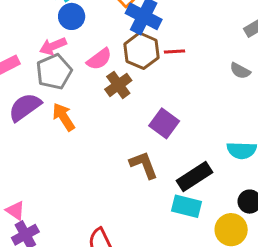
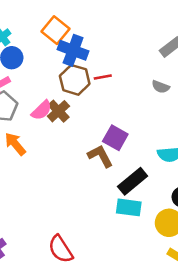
pink semicircle: (99, 59) -> (42, 110), moved
purple square: (164, 123) -> (115, 138), moved
brown L-shape: (144, 165) -> (100, 156), moved

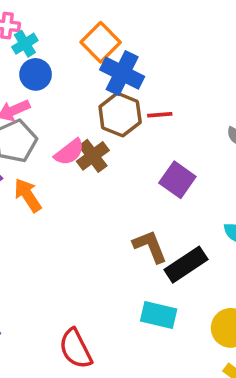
purple square: (115, 138) -> (177, 180), moved
brown L-shape: (100, 156) -> (150, 246), moved
cyan rectangle: (129, 207) -> (159, 315), moved

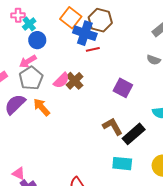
brown hexagon: (120, 115) -> (100, 20), moved
red line: (160, 115) -> (93, 49), moved

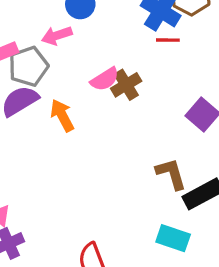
gray pentagon: (31, 78) -> (28, 66), moved

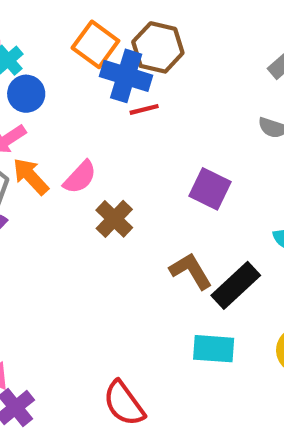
brown cross: (126, 85) -> (114, 219), moved
orange arrow: (62, 115) -> (31, 176), moved

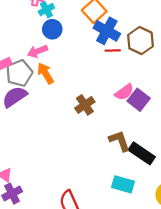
brown hexagon: (158, 47) -> (141, 41), moved
pink semicircle: (80, 177) -> (124, 92), moved
black rectangle: (236, 285) -> (142, 153), turned 65

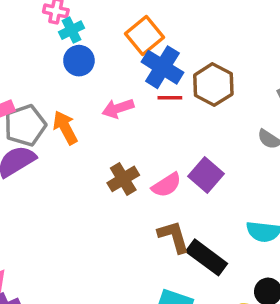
pink arrow: (37, 51) -> (118, 108), moved
pink semicircle: (124, 92) -> (166, 185), moved

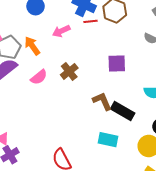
purple square: (206, 175) -> (117, 63), turned -36
pink semicircle: (166, 185) -> (39, 77), moved

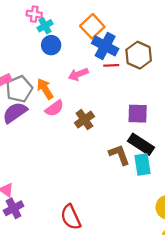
pink semicircle: (39, 77) -> (54, 108), moved
black rectangle: (123, 111) -> (141, 144), moved
cyan rectangle: (108, 140) -> (143, 165), moved, turned 66

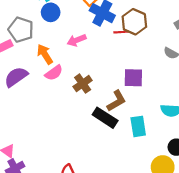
red line: (111, 65) -> (121, 32), moved
gray pentagon: (19, 89) -> (21, 30), moved, turned -30
black rectangle: (141, 144) -> (105, 118), moved
brown L-shape: (119, 155) -> (116, 101), moved, turned 80

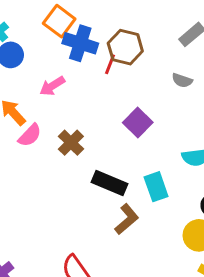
red line: (121, 32) -> (110, 64), turned -56
purple square: (133, 78) -> (138, 123), turned -36
brown L-shape: (116, 101) -> (127, 219), moved

